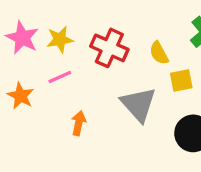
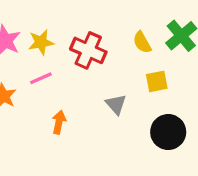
yellow semicircle: (159, 53) -> (142, 42), moved
gray triangle: (138, 104) -> (116, 104), size x0.6

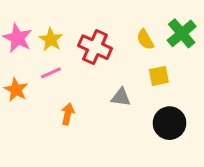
yellow star: (41, 42) -> (51, 39), turned -30
gray triangle: (116, 104) -> (121, 97), turned -40

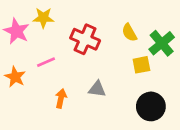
green cross: (182, 33) -> (162, 43), moved
yellow star: (51, 39) -> (43, 18), moved, turned -30
gray triangle: (121, 97) -> (97, 89), moved

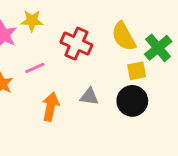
yellow semicircle: (129, 33) -> (124, 36), size x1.5
orange arrow: (61, 98) -> (51, 107), size x1.4
black circle: (151, 106) -> (132, 101), moved

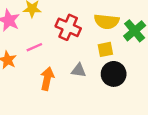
yellow semicircle: (124, 36) -> (107, 22), turned -55
yellow square: (137, 71) -> (105, 49), moved

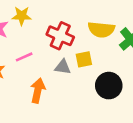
yellow square: (105, 49) -> (84, 59), moved
gray triangle: (79, 70) -> (63, 67), moved

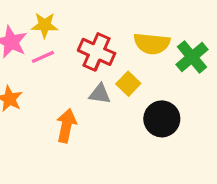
pink line: (24, 57) -> (43, 57), moved
yellow square: (84, 59) -> (128, 84), turned -35

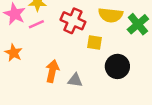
yellow square: (128, 84) -> (95, 43), turned -35
gray triangle: (100, 94) -> (75, 80), moved

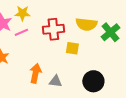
red cross: (73, 21) -> (53, 29), turned -30
black circle: (117, 66) -> (93, 81), moved

